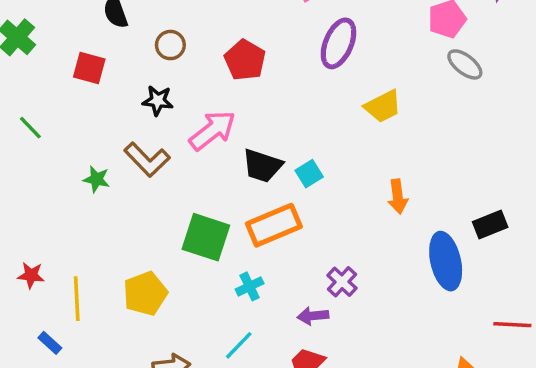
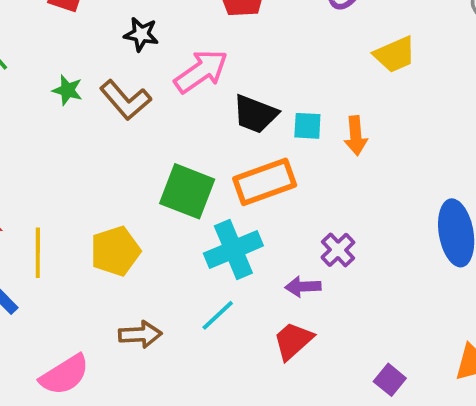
cyan square: (309, 174) -> (307, 126), turned 32
green star: (97, 179) -> (67, 90), moved
orange arrow: (398, 197) -> (356, 136), moved
cyan cross: (250, 286) -> (233, 250), size x1.8

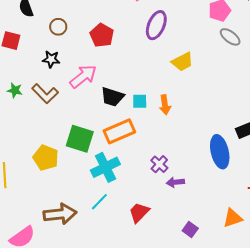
yellow pentagon: (115, 251) -> (46, 158), moved, turned -30
purple arrow: (303, 287) -> (175, 182), moved
brown arrow: (140, 334) -> (60, 214), size x1.5

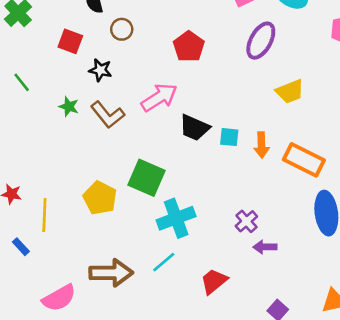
brown circle: (58, 27) -> (122, 29), moved
black star: (51, 59) -> (100, 70), moved
orange rectangle: (119, 131) -> (304, 160), moved, turned 44

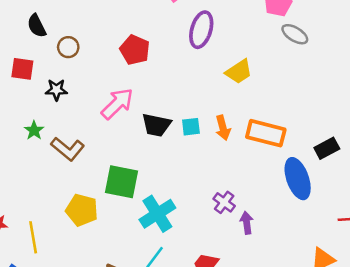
green star: (69, 107) -> (34, 130), turned 30
brown L-shape: (108, 115) -> (68, 149), moved
purple arrow: (265, 247) -> (247, 223), turned 95

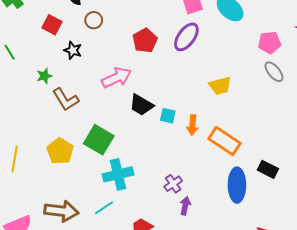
purple ellipse: (201, 30) -> (186, 37), moved
black rectangle: (327, 148) -> (268, 169), turned 36

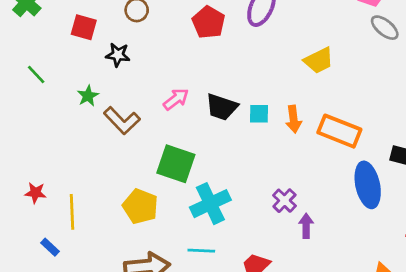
pink arrow: (117, 78) -> (176, 99), moved, size x0.7
yellow pentagon: (60, 151) -> (140, 206), moved
cyan line: (104, 208) -> (201, 251), turned 48

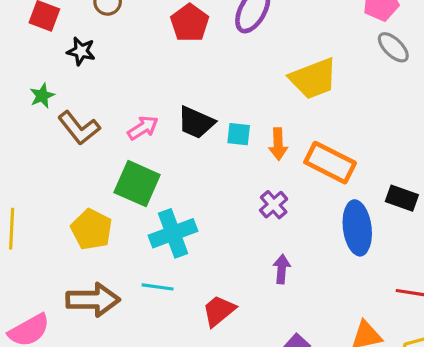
yellow trapezoid: (319, 60) -> (313, 79), size x1.4
pink arrow: (176, 99) -> (143, 128), moved
purple cross: (284, 201) -> (274, 205), moved

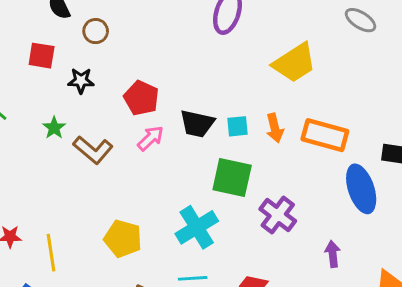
red pentagon: (190, 23) -> (141, 98), moved
green square: (137, 184) -> (232, 178), moved
purple cross: (274, 205) -> (278, 215), moved, size x1.4
purple arrow: (282, 269) -> (333, 254), moved

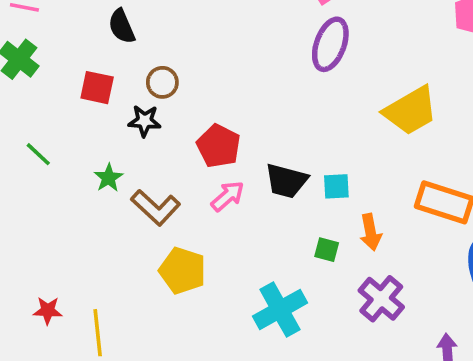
brown circle: (96, 31) -> (162, 82), moved
orange arrow: (275, 128) -> (371, 232), moved
green square: (232, 178) -> (327, 250), size x0.5
yellow pentagon: (123, 239) -> (182, 271), moved

